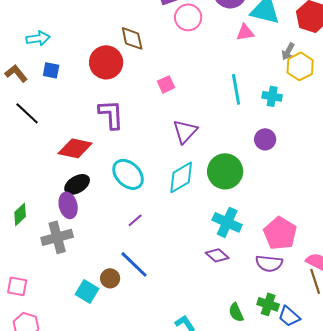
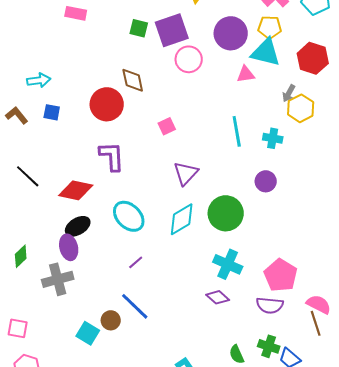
black line: (27, 113) -> (28, 176), moved

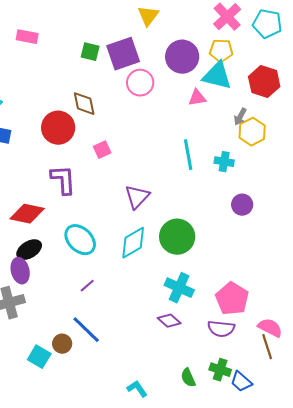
pink square: (167, 126) -> (102, 150), moved
purple circle: (266, 181) -> (242, 205), moved

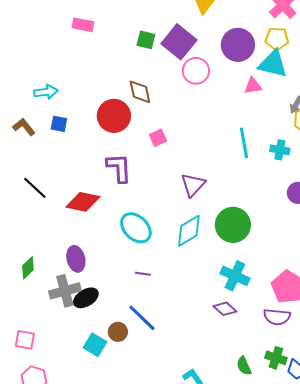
purple square: (123, 54) -> (179, 42), turned -32
black ellipse: (29, 250) -> (86, 298), moved
purple line: (87, 286) -> (143, 274), turned 49

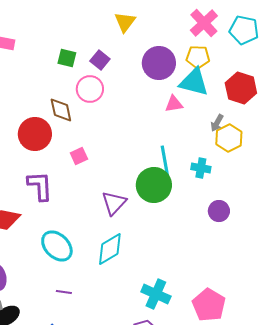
purple square: (179, 42) -> (100, 60), size x0.6
pink circle: (196, 71) -> (90, 89), moved
green circle: (233, 225) -> (154, 185), moved

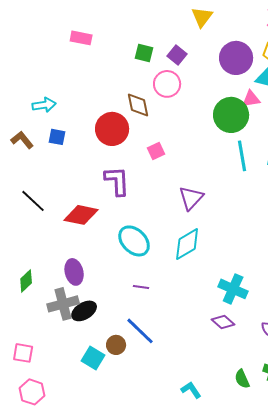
green circle: (154, 185) -> (231, 115), moved

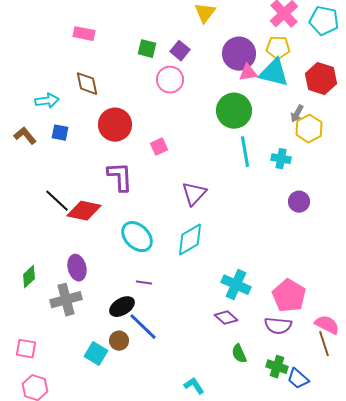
pink triangle: (251, 99) -> (248, 73), moved
brown diamond: (138, 105) -> (87, 84), moved
black line: (33, 201) -> (57, 201), moved
black ellipse: (84, 311) -> (122, 307), moved
green semicircle: (242, 379) -> (239, 354), moved

